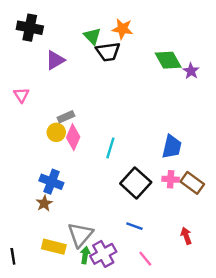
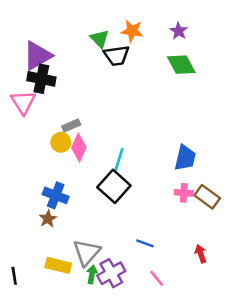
black cross: (30, 28) -> (41, 79), moved
purple triangle: (55, 60) -> (37, 56), moved, size x1.4
purple star: (191, 71) -> (179, 31), moved
pink triangle: (21, 95) -> (23, 102), size x1.5
black square: (136, 183) -> (114, 186), moved

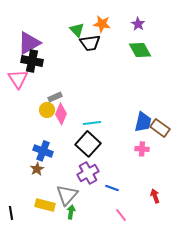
cyan line: (119, 159) -> (92, 123), turned 66
brown rectangle: (207, 197) -> (160, 128), moved
purple cross: (111, 273) -> (88, 173), moved

